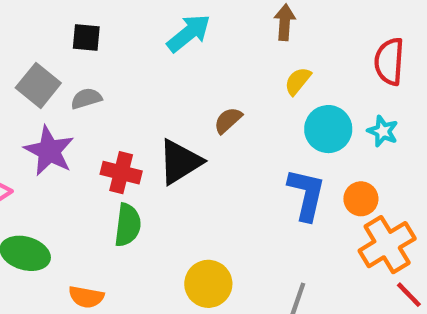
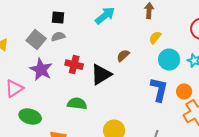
gray semicircle: (86, 99) -> (58, 37), moved
red cross: (121, 173) -> (74, 65), moved
green semicircle: (128, 225) -> (77, 104), turned -90

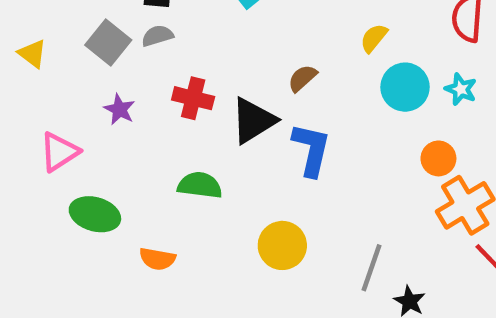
purple star: (41, 70) -> (119, 109), size x0.6
blue L-shape: (159, 90) -> (311, 150), moved

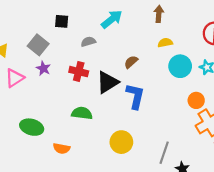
gray semicircle: (157, 36) -> (88, 42), moved
yellow semicircle: (374, 38) -> (165, 43), turned 40
purple star: (119, 109) -> (43, 68), moved
pink triangle: (59, 152) -> (15, 78), moved

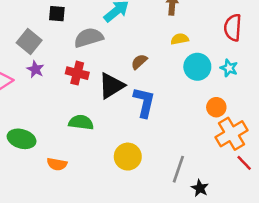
gray semicircle: (88, 42) -> (89, 38), size x1.6

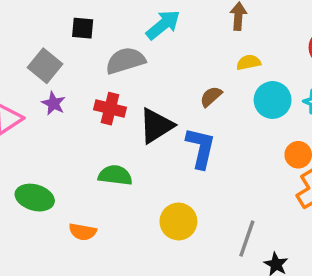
brown semicircle: (139, 62) -> (211, 97), moved

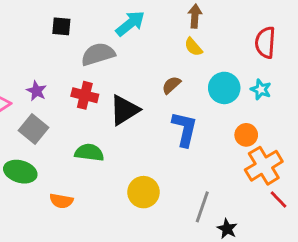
yellow semicircle: (249, 62) -> (193, 47), moved, turned -120
gray square: (45, 66) -> (33, 129), moved
blue L-shape: (201, 148) -> (185, 129), moved

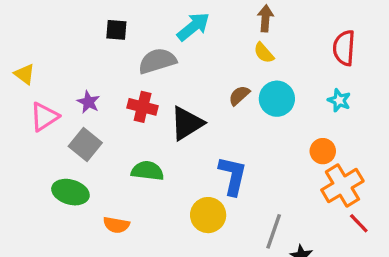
cyan circle: (224, 88) -> (277, 99), moved
blue L-shape: (185, 129) -> (233, 176), moved

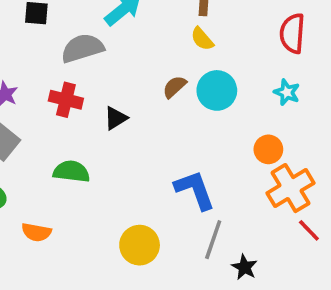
black triangle: (187, 123) -> (116, 118), size x0.6
blue L-shape: (233, 176) -> (195, 190), moved, turned -33
yellow circle: (208, 215) -> (140, 245), moved

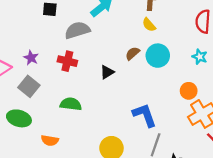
black triangle: (116, 118) -> (107, 72), moved

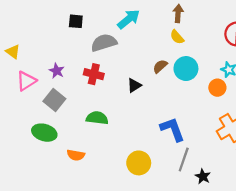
orange circle: (189, 91) -> (217, 88), moved

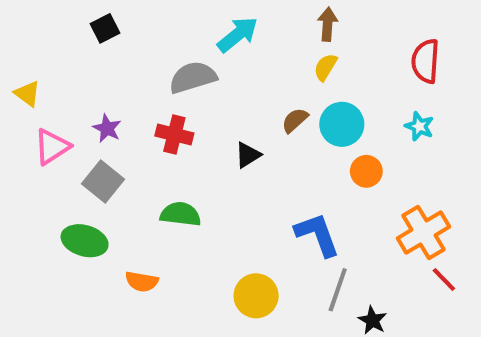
black square: (76, 21) -> (105, 28), moved, turned -32
yellow semicircle: (177, 37) -> (325, 67), turned 72
orange circle: (217, 88) -> (366, 171), moved

